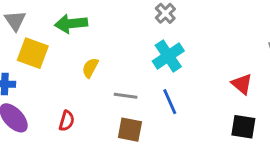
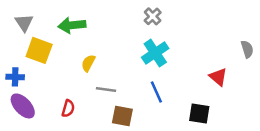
gray line: (126, 96) -> (106, 90), moved
black square: (243, 127) -> (199, 114), moved

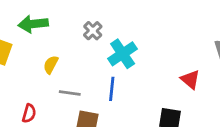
gray cross: (153, 16) -> (93, 31), moved
blue line: (156, 92) -> (112, 89), moved, turned 30

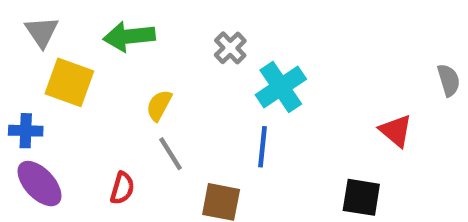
gray line: (70, 93) -> (171, 154), moved, turned 50

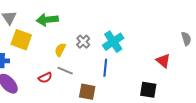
gray cross: (230, 48) -> (83, 42), moved
gray line: (171, 154) -> (65, 71), turned -35
red semicircle: (122, 188) -> (45, 78), moved, turned 48

